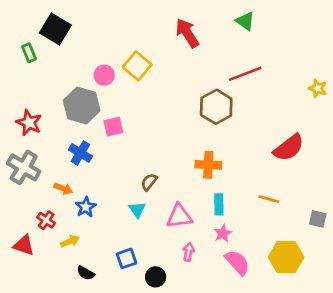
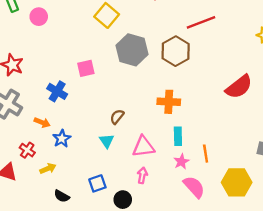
pink circle: (104, 75) -> (39, 17), moved
gray hexagon: (82, 105) -> (132, 50), moved
orange line: (269, 199) -> (206, 154), moved, turned 66
pink arrow: (189, 252) -> (142, 175), moved

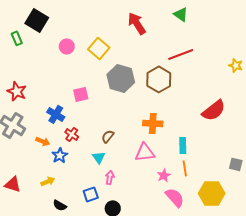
pink circle: (39, 17) -> (67, 46), moved
cyan rectangle: (178, 136) -> (183, 145), moved
pink triangle: (143, 147) -> (145, 152), moved
red cross: (27, 150) -> (72, 134), moved
pink arrow: (142, 175) -> (110, 177), moved

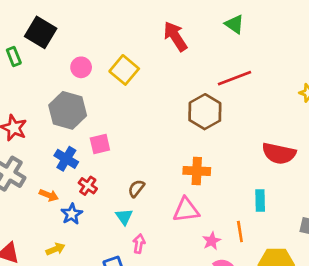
gray hexagon: (121, 78) -> (68, 110), moved
pink square: (81, 94) -> (100, 144), moved
red semicircle: (214, 110) -> (279, 153), turned 50
cyan rectangle: (183, 145) -> (260, 201), moved

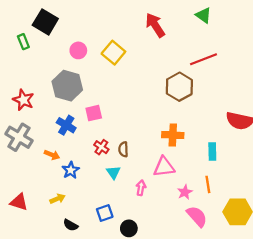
red cross: (88, 186) -> (101, 147), moved
brown semicircle: (136, 188) -> (123, 149), turned -40
cyan rectangle: (260, 201) -> (212, 152), moved
pink arrow: (139, 244) -> (141, 188), moved

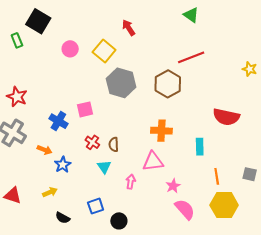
red arrow: (155, 25) -> (129, 28), moved, size x0.7
gray hexagon: (67, 86) -> (121, 83), moved
orange line: (208, 184) -> (217, 176), moved

